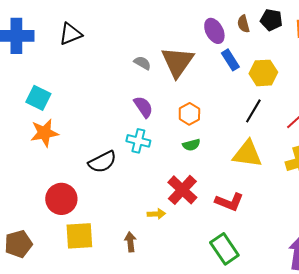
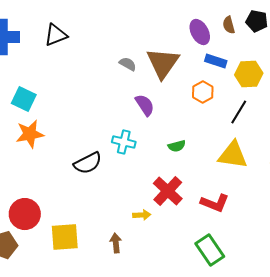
blue rectangle: (230, 60) -> (216, 61), turned -40
purple semicircle: (143, 107) -> (145, 105), moved
orange hexagon: (189, 114) -> (203, 92), moved
red circle: (61, 199) -> (25, 214), moved

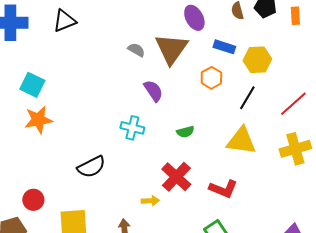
purple ellipse: (200, 32) -> (194, 18), moved
black semicircle: (88, 163) -> (91, 167), moved
red circle: (25, 214) -> (33, 200), size x0.7

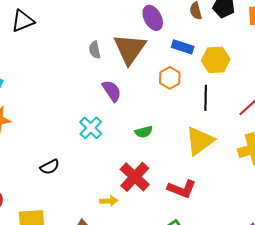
gray semicircle: (136, 50) -> (95, 50), turned -132
black line: (247, 98) -> (206, 98), turned -30
cyan cross: (132, 128) -> (91, 128), turned 30
yellow triangle: (241, 141) -> (200, 141), turned -44
black semicircle: (91, 167) -> (50, 167), size x0.7

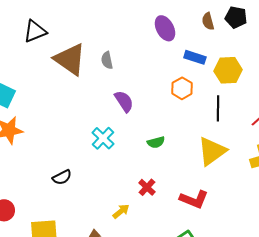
brown triangle: (130, 49) -> (70, 59), moved, turned -30
red cross: (135, 177) -> (147, 187), size x0.6
yellow arrow: (109, 201) -> (121, 211), turned -36

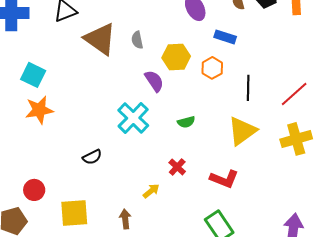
yellow hexagon: (228, 70) -> (176, 57), moved
cyan cross: (103, 138) -> (133, 118), size x1.4

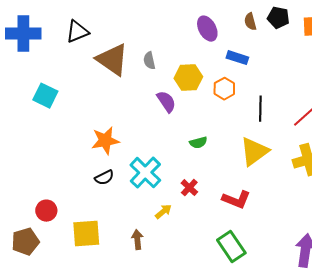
orange star: (39, 110) -> (105, 141), moved
cyan cross: (133, 118) -> (145, 173), moved

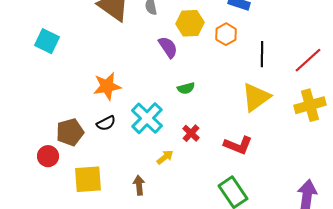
green semicircle: (198, 143) -> (186, 88), moved
brown pentagon: (25, 242) -> (70, 132), moved

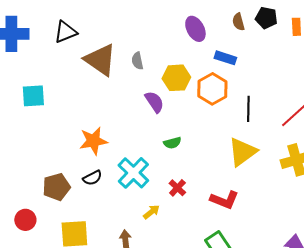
orange hexagon: (226, 34) -> (212, 89), size x1.4
cyan square: (47, 41) -> (33, 96), turned -30
red circle: (48, 156) -> (25, 220), moved

